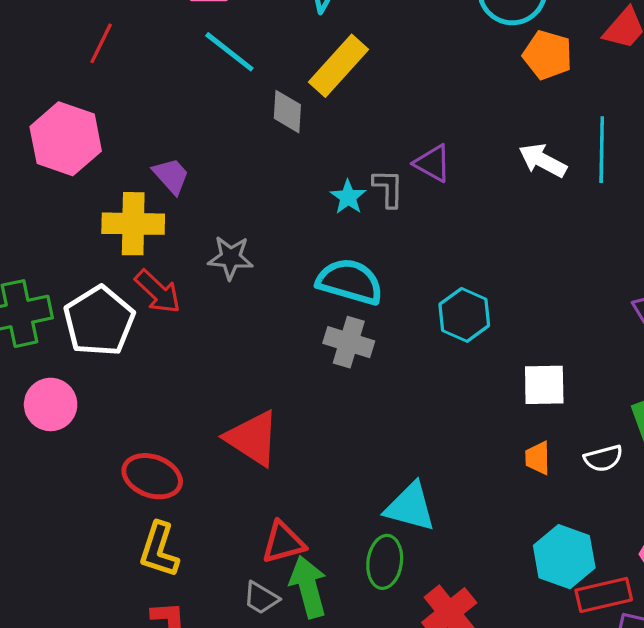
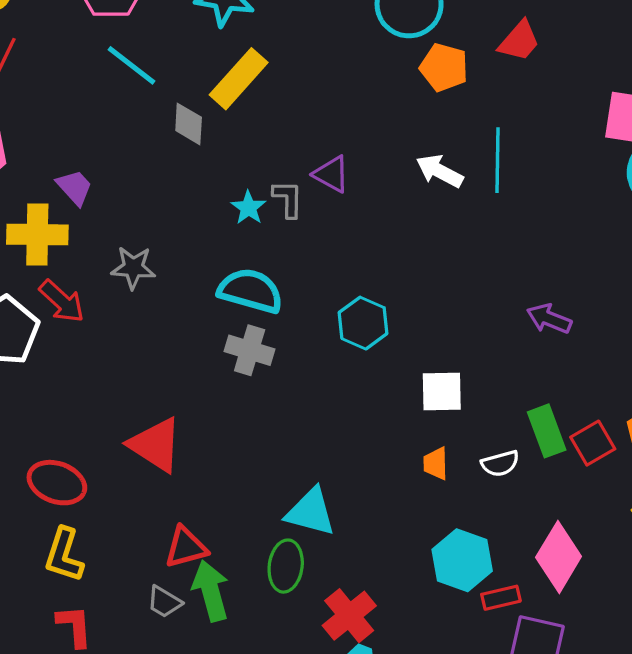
red rectangle: (604, 595) -> (501, 598), size x0.7

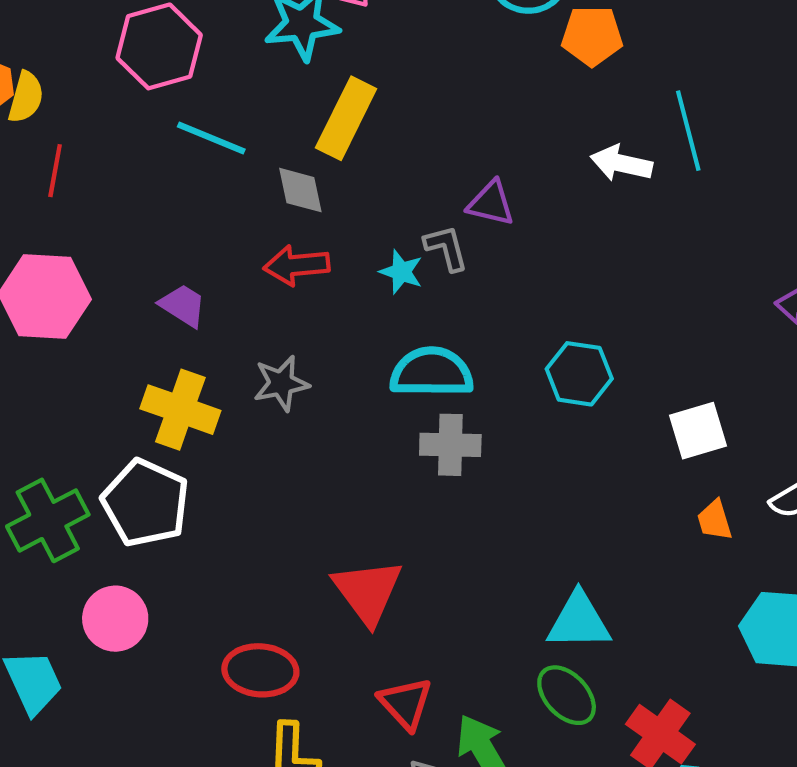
yellow cross: (37, 235) -> (180, 410), moved, turned 34
red arrow: (62, 301) -> (297, 265), moved, turned 147
red triangle: (155, 445) -> (368, 591), turned 36
red triangle: (186, 547) -> (405, 703), moved, turned -42
green ellipse: (286, 566) -> (567, 695), turned -36

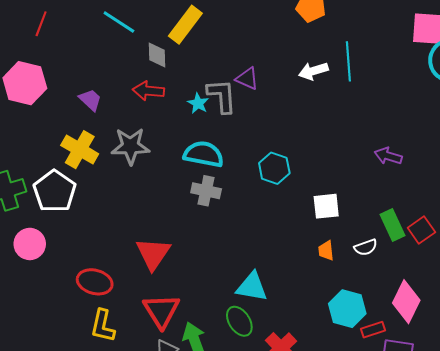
white arrow: (621, 163) -> (313, 71), turned -40
gray L-shape: (446, 248) -> (222, 96), size x1.5
gray star: (281, 383) -> (130, 146), size x1.4
red triangle: (405, 703) -> (161, 311), size x1.4

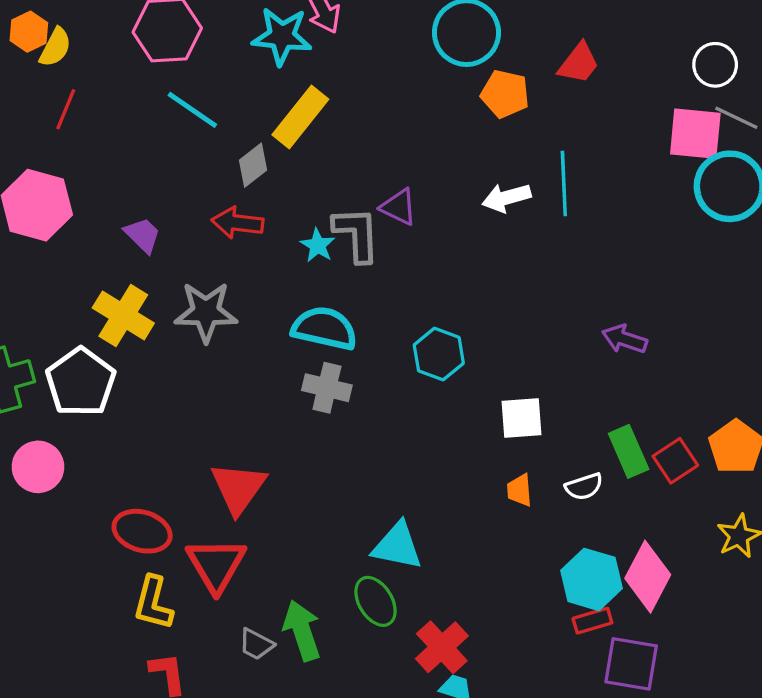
gray diamond: (157, 55) -> (253, 165), turned 52
cyan hexagon: (347, 309) -> (592, 579), moved
red triangle: (161, 311) -> (216, 565), moved

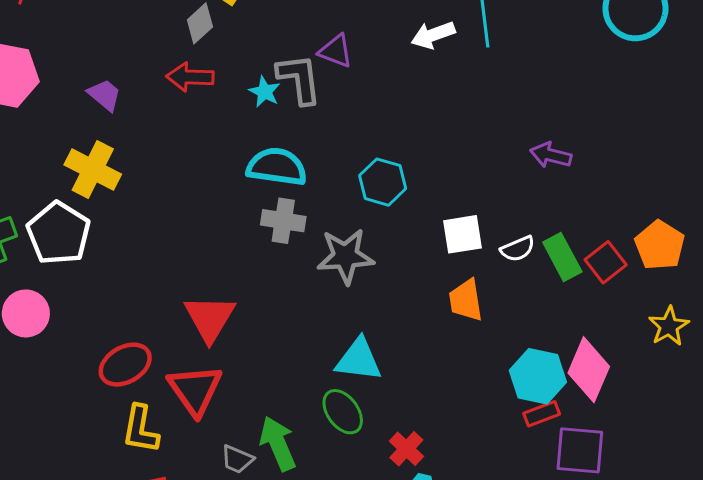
gray star: (206, 312) -> (345, 256), moved
white semicircle: (584, 487) -> (518, 249), moved
orange trapezoid: (519, 490) -> (466, 300), size x1.4
red ellipse: (142, 531) -> (125, 365), turned -42
red cross: (442, 647) -> (406, 449), size x0.7

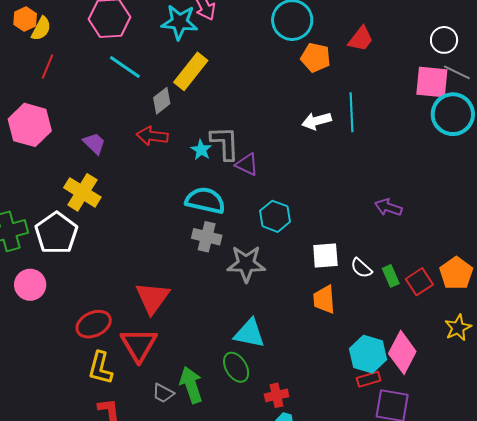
purple triangle: (336, 51) -> (247, 164), moved
white semicircle: (518, 249) -> (361, 268), turned 60
green rectangle: (562, 257) -> (391, 276), size x0.7
red cross: (406, 449) -> (277, 395), turned 30

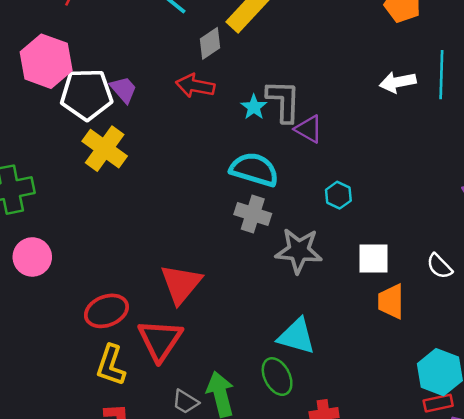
cyan hexagon: (275, 216) -> (338, 195), size x0.7
white pentagon: (56, 233) -> (87, 94), moved, turned 30
white square: (325, 255) -> (373, 259), moved

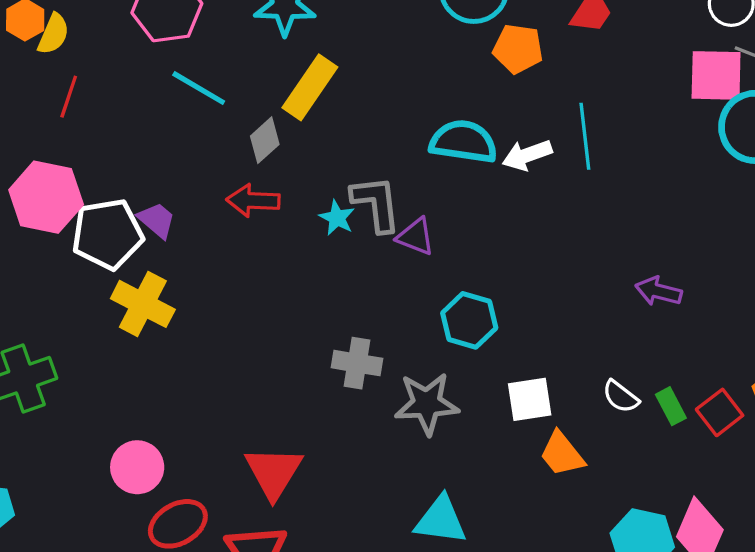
cyan semicircle: (254, 169) -> (463, 142), moved
cyan hexagon: (338, 195) -> (469, 320), size x1.5
pink circle: (32, 257) -> (137, 467), moved
orange trapezoid: (391, 301) -> (562, 454), turned -30

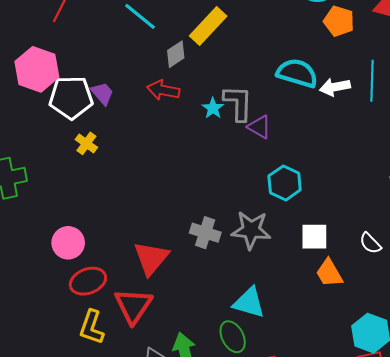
yellow cross: (143, 304) -> (86, 143), size x0.6
gray cross: (357, 363) -> (205, 233), moved

